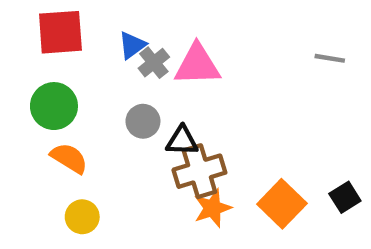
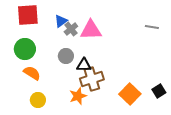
orange star: (212, 208) -> (78, 96), moved

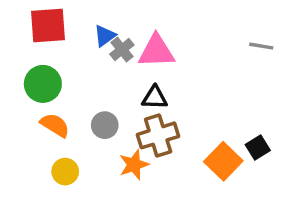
gray circle: (66, 56) -> (105, 125), moved
black triangle: (84, 65) -> (155, 98), moved
black square: (159, 91) -> (258, 147), moved

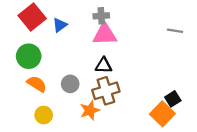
red square: (48, 25) -> (32, 17), turned -35
blue triangle: (105, 36) -> (60, 25), moved
gray cross: (122, 50) -> (101, 16), moved, turned 35
orange square: (223, 161) -> (162, 114), moved

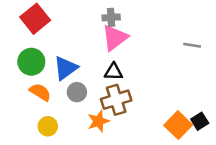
blue triangle: (60, 25) -> (66, 68), moved, size x1.5
gray line: (175, 31) -> (192, 45), moved
pink triangle: (105, 34) -> (115, 38), turned -35
black square: (173, 99) -> (200, 121), moved

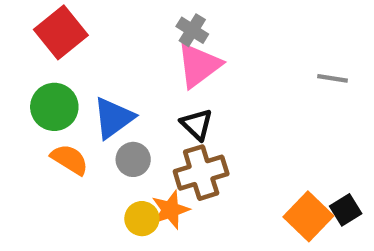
gray cross: (111, 17) -> (192, 30), turned 36
black triangle: (114, 72) -> (197, 124), turned 42
yellow circle: (48, 126) -> (142, 219), moved

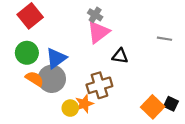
black triangle: (197, 124) -> (120, 56), moved, turned -35
gray circle: (133, 159) -> (52, 79), moved, size x1.6
black square: (346, 210) -> (171, 104), turned -32

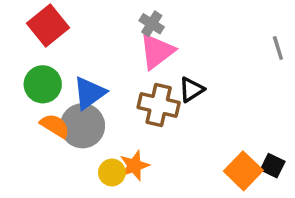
gray line: (164, 39) -> (278, 48), moved, turned 64
black triangle: (120, 56) -> (191, 89), turned -42
brown cross: (99, 85) -> (159, 105), moved, turned 30

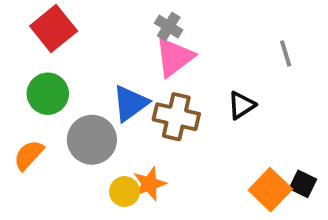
gray line: (278, 48) -> (286, 53), moved
black triangle: (191, 89) -> (242, 105), moved
blue triangle: (89, 93) -> (130, 103), moved
orange semicircle: (55, 126) -> (29, 155), moved, turned -80

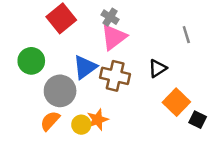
red square: (54, 28) -> (61, 18), moved
orange semicircle: (29, 155) -> (50, 121), moved
orange square: (270, 190) -> (176, 102), moved

